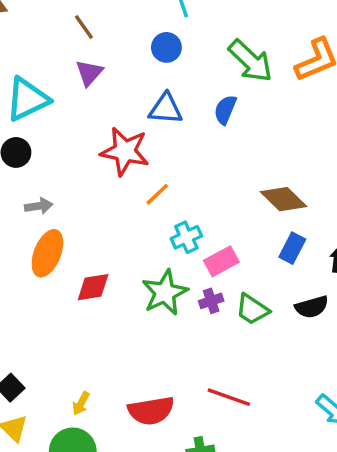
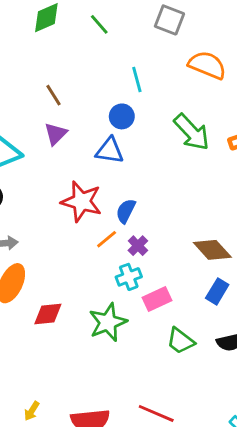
blue triangle: (166, 109) -> (110, 151), moved
blue semicircle: (225, 110) -> (126, 211), moved
purple cross: (211, 301) -> (138, 246), moved, turned -30

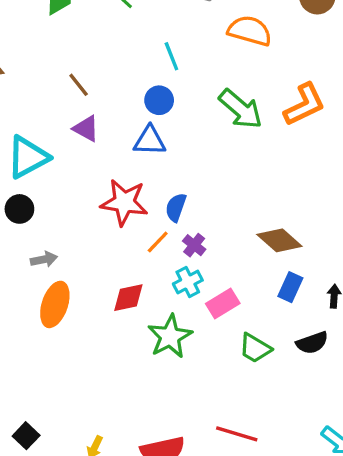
purple triangle: (56, 134) -> (86, 129), turned -40
red diamond: (48, 314) -> (128, 298), moved

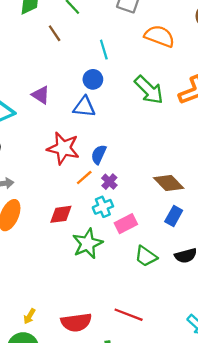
brown line: (79, 85) -> (55, 33), moved

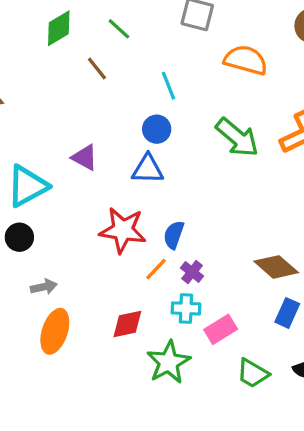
cyan cross: (103, 207) -> (186, 308), turned 30

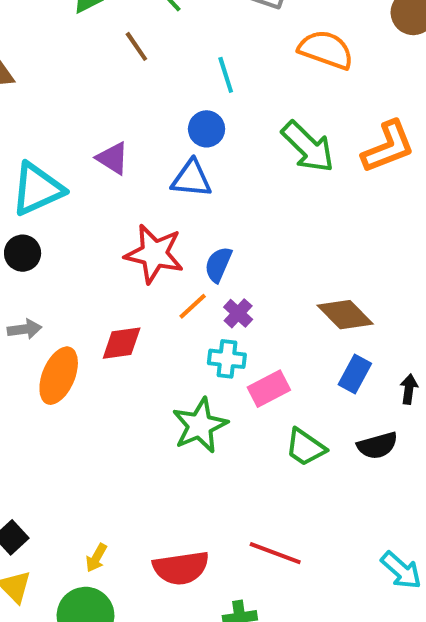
gray arrow: (44, 287) -> (25, 329), moved
red diamond: (127, 324) -> (122, 343), moved

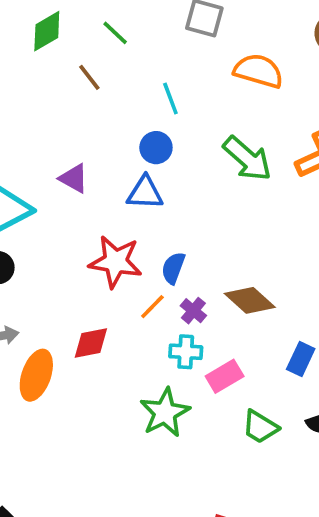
brown diamond: (345, 315) -> (250, 300), moved

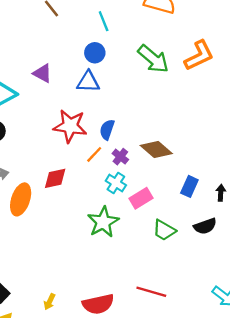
cyan cross: (186, 352) -> (116, 183), turned 30

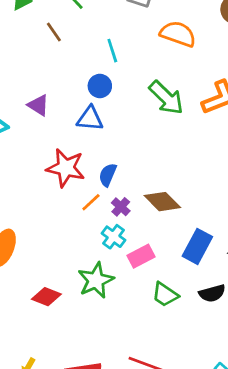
red diamond: (55, 178) -> (46, 297), moved, turned 30
blue rectangle: (189, 186) -> (197, 246), size x1.4

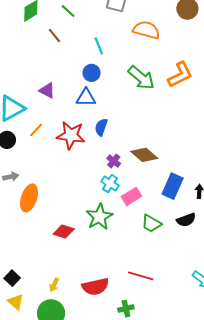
blue semicircle: (108, 175) -> (101, 127), moved
orange line: (91, 202) -> (36, 130), moved

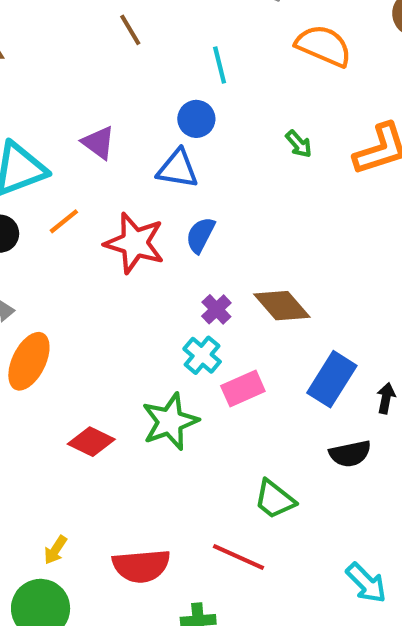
green arrow: (141, 78) -> (299, 144), size x0.5
green trapezoid: (151, 223) -> (275, 499), moved

